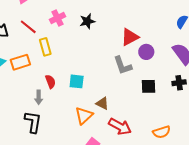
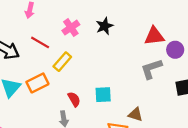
red triangle: (130, 37) -> (154, 36), turned 30
yellow rectangle: (45, 47) -> (62, 62), turned 66
gray L-shape: (123, 65) -> (151, 69), turned 100

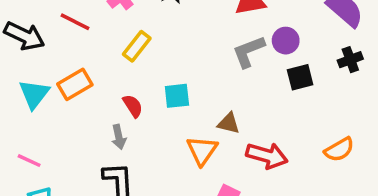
purple circle: (175, 50) -> (286, 41), moved
yellow rectangle: (62, 62) -> (137, 46), moved

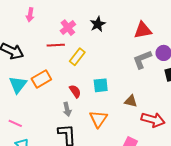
red line: (75, 22) -> (56, 45), moved, turned -30
orange triangle: (202, 151) -> (98, 119), moved

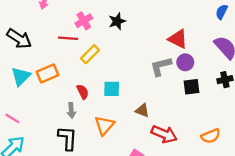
red triangle: (143, 30) -> (178, 39), moved, turned 30

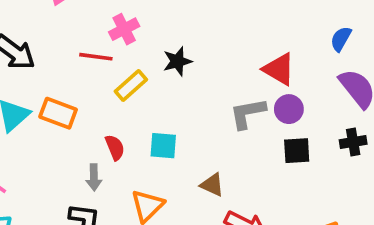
blue semicircle: (222, 12) -> (341, 39), moved
black star: (117, 21) -> (177, 61), moved
orange rectangle: (47, 73) -> (58, 113), turned 40

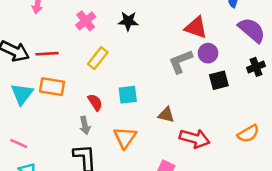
red line: (96, 57) -> (47, 54), moved
black star: (177, 61) -> (128, 21), moved, turned 30

